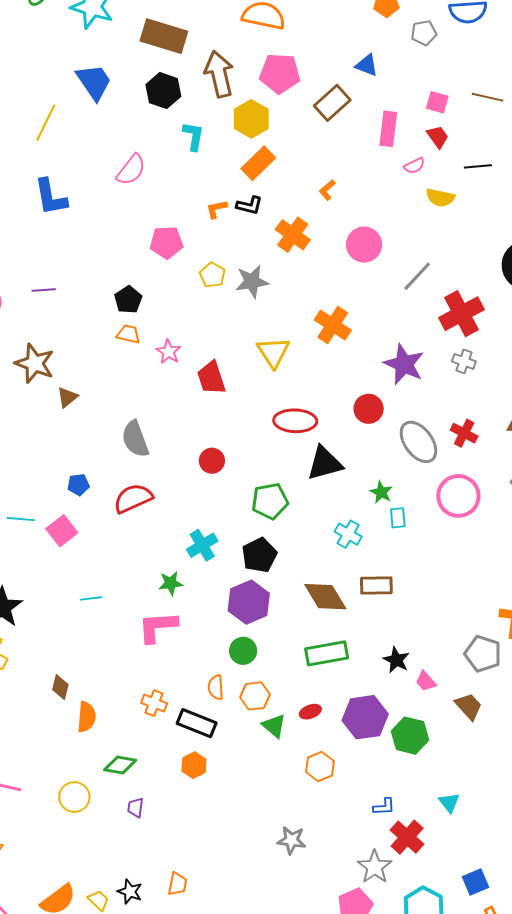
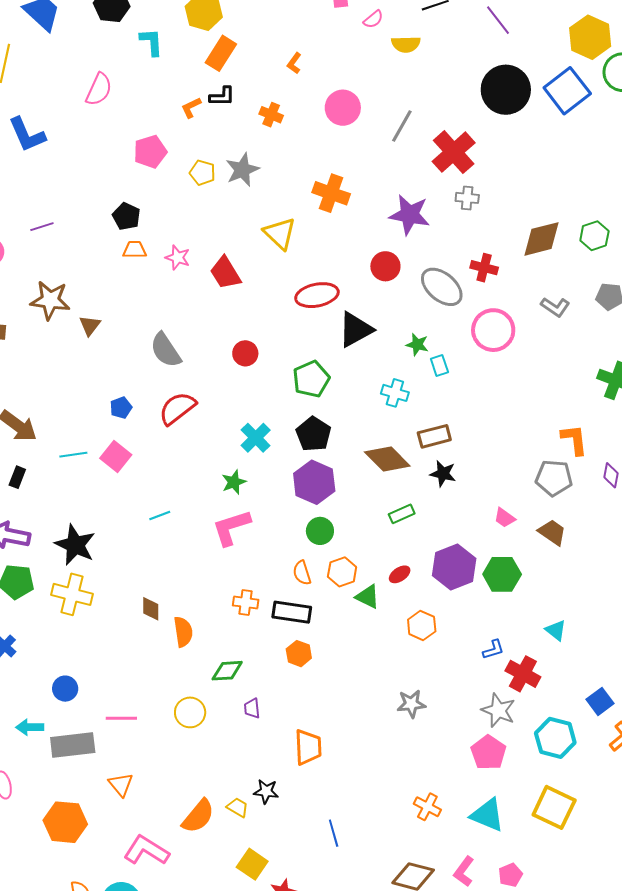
orange cross: (293, 235) -> (271, 115), size x0.7
green rectangle: (327, 653) -> (402, 514), size x0.6
black star: (396, 660) -> (443, 474), moved
orange trapezoid: (177, 884) -> (308, 747), moved, size x1.5

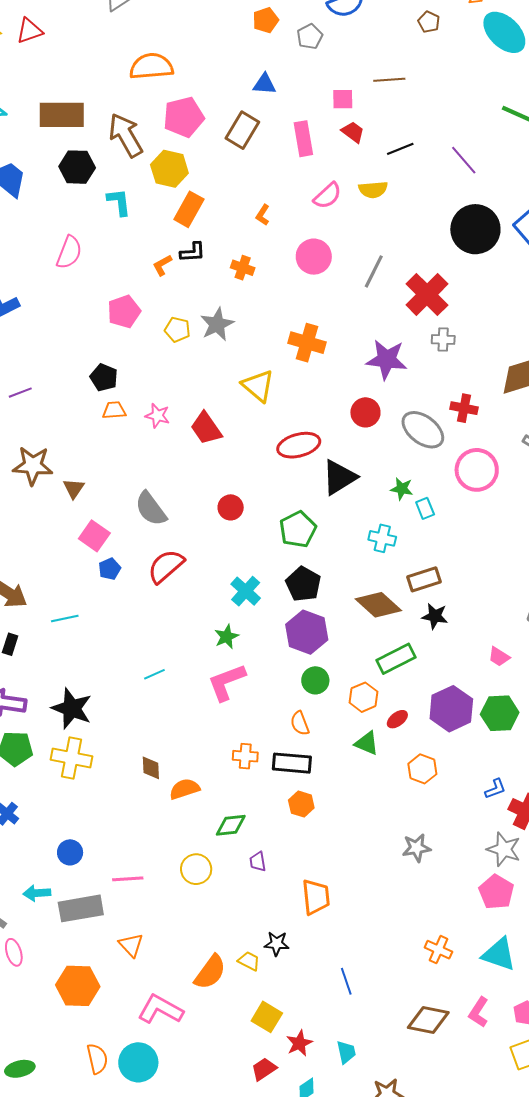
pink semicircle: (373, 19) -> (328, 196), moved, size x1.4
pink square: (116, 456) -> (94, 536), moved
green rectangle: (402, 514) -> (396, 659), size x1.5
orange hexagon: (342, 572) -> (364, 697), moved
orange semicircle: (183, 632) -> (185, 789), turned -96

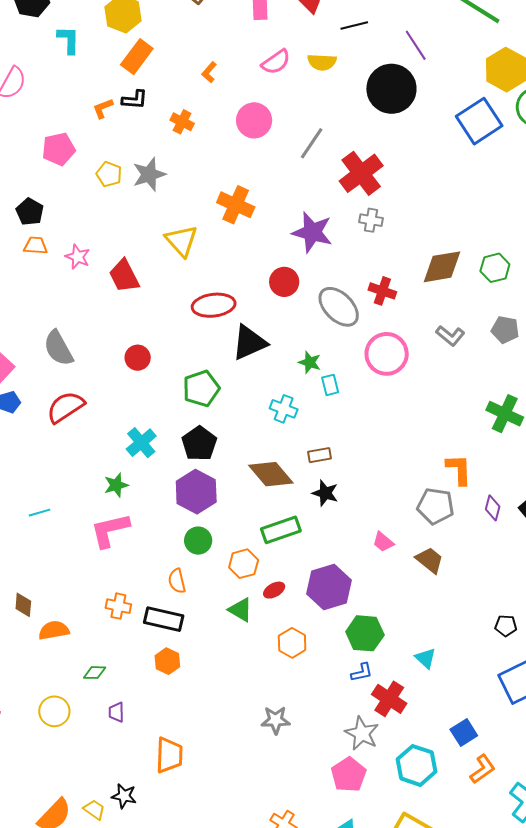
black circle: (475, 229) -> (391, 89), moved
brown rectangle: (424, 579) -> (320, 455), size x0.7
green hexagon: (500, 713) -> (365, 633), moved
green diamond: (231, 825) -> (95, 673), size x0.7

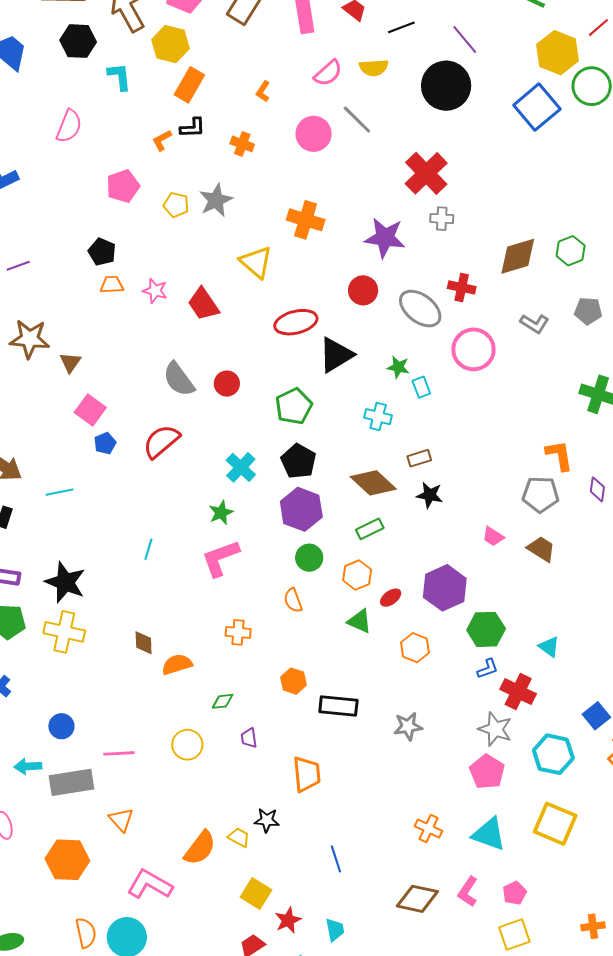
gray line: (312, 143) -> (357, 120), moved, turned -72
gray semicircle: (58, 348) -> (179, 379), moved
cyan line: (40, 513) -> (148, 549), turned -50
green rectangle: (281, 530) -> (370, 529), moved, size x0.7
black rectangle: (164, 619) -> (338, 706), moved

